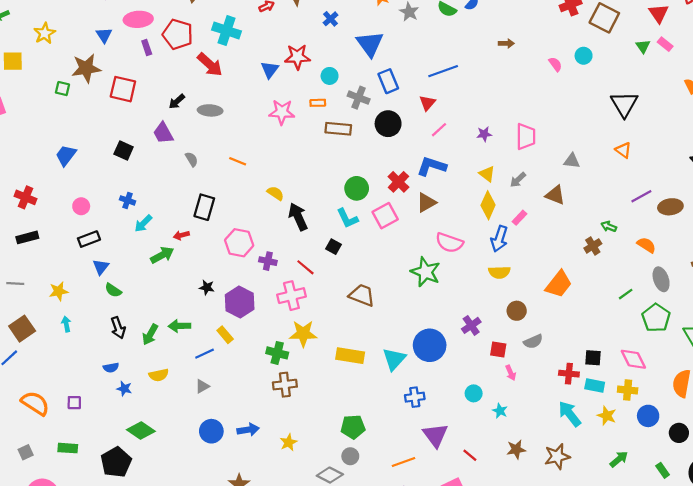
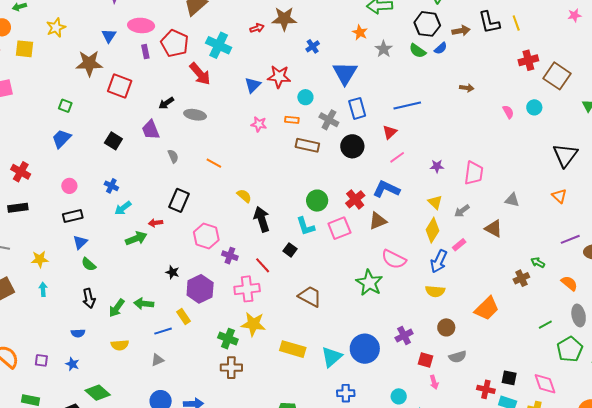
green square: (62, 89) -> (65, 106), moved
pink star: (282, 112) -> (259, 124), size x0.7
blue star: (124, 389) -> (72, 364), moved

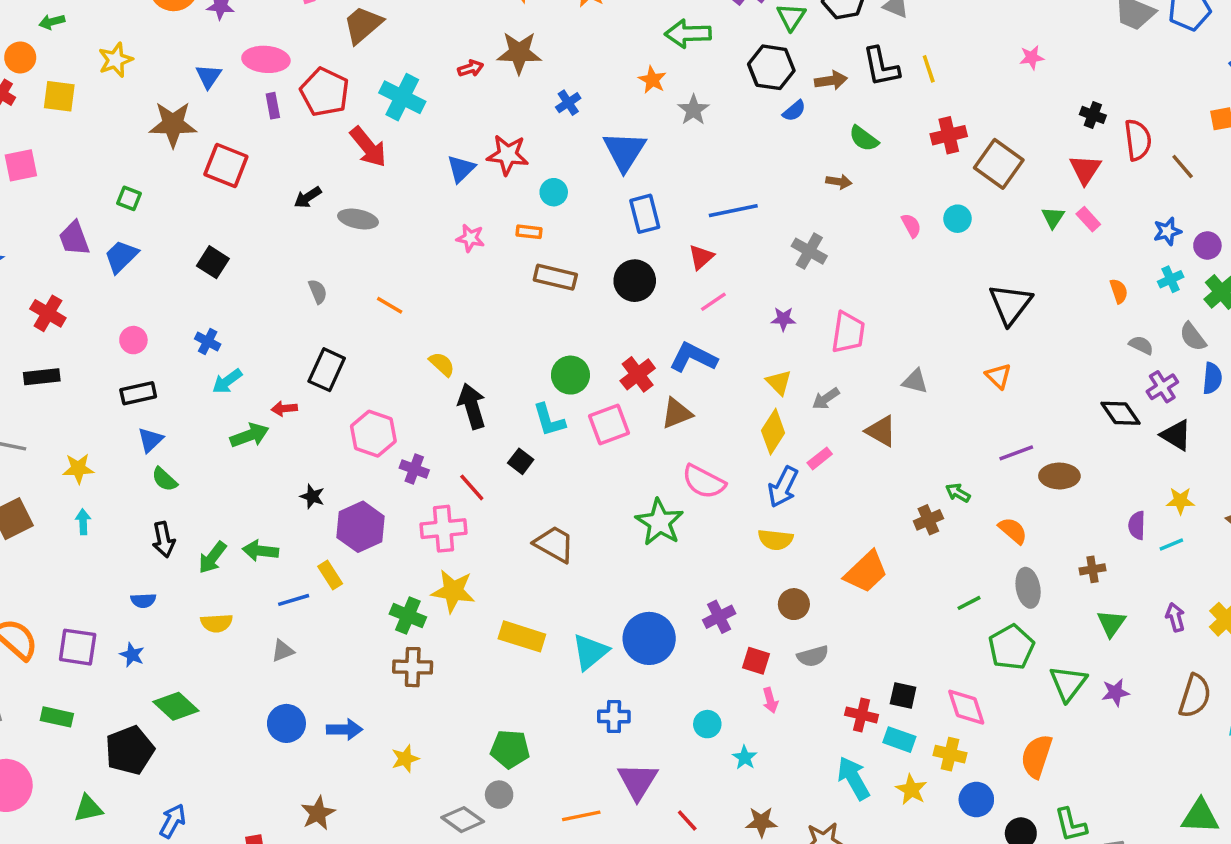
green semicircle: (418, 51) -> (864, 139), moved
gray cross: (329, 120) -> (809, 251), moved
purple trapezoid: (151, 130) -> (74, 238), moved
purple square: (41, 360) -> (78, 647), size x1.6

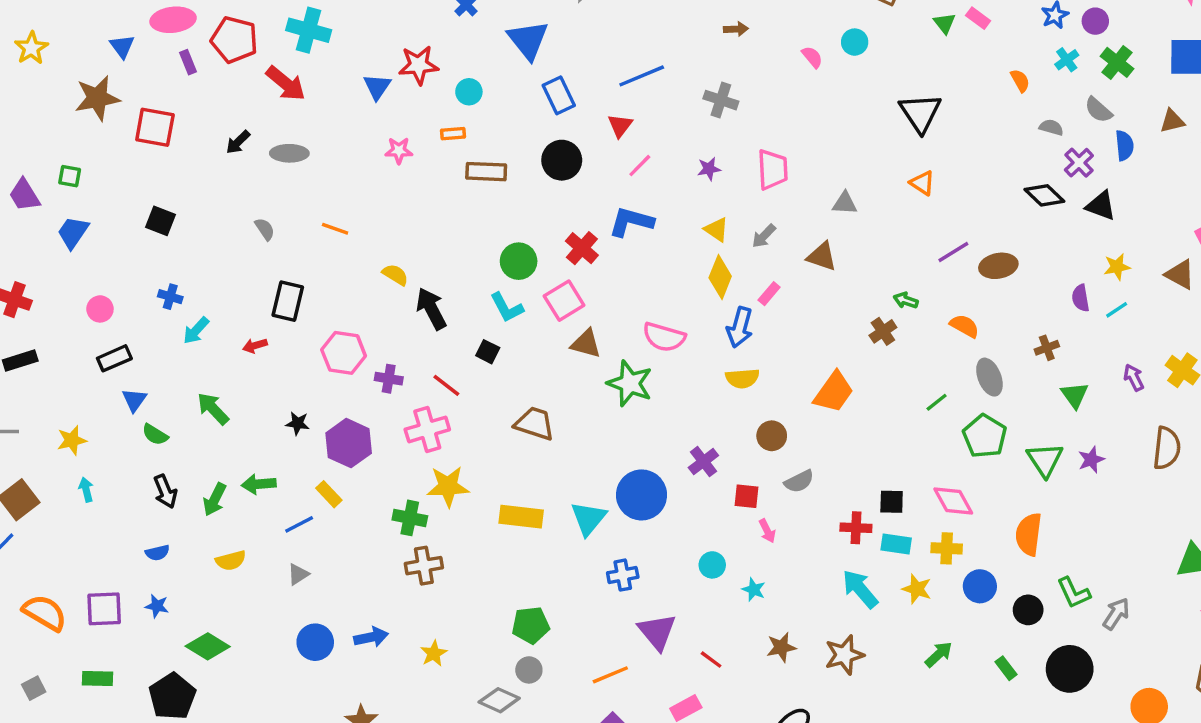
purple trapezoid: (74, 238) -> (24, 195), moved
brown triangle: (677, 413) -> (586, 344), moved, turned 48
green arrow: (250, 435) -> (213, 409), moved, turned -102

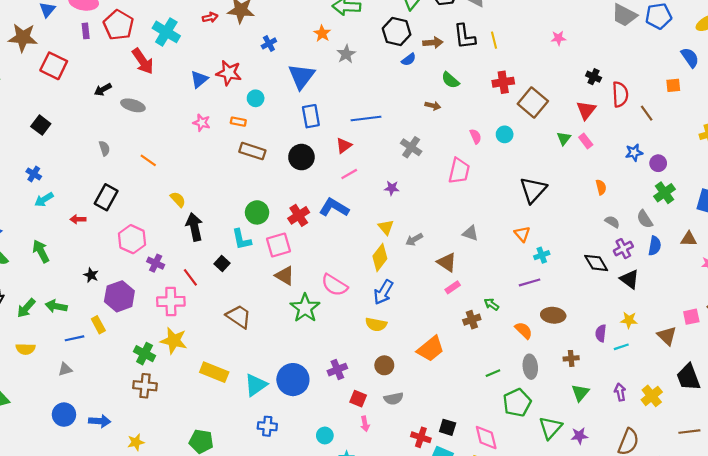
cyan cross: (1067, 60) -> (542, 255), moved
pink trapezoid: (773, 169) -> (459, 171), moved
brown ellipse: (998, 266) -> (553, 315), moved
pink rectangle: (769, 294) -> (453, 287), moved

